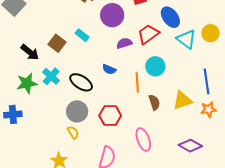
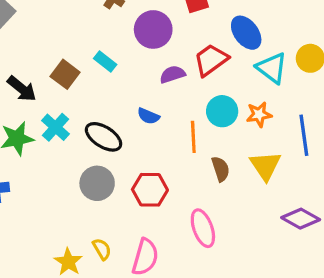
yellow triangle: (182, 100) -> (265, 166), turned -45
orange star: (208, 109) -> (259, 114), moved
yellow semicircle: (73, 133) -> (102, 249), moved
purple diamond: (190, 146) -> (301, 219), moved

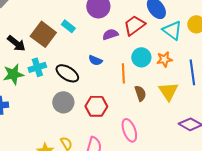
brown square: (65, 74) -> (43, 34), size x1.4
cyan cross: (55, 127) -> (37, 67), turned 30

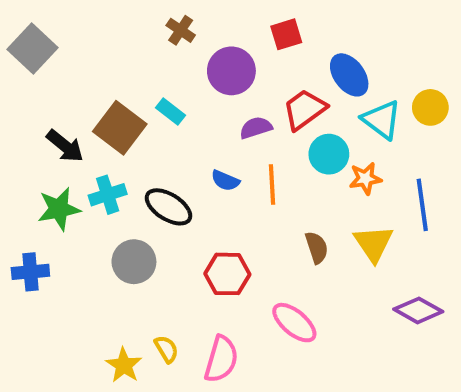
cyan circle: (141, 57) -> (329, 154), moved
orange line: (123, 73) -> (272, 185), moved
gray circle: (63, 102) -> (134, 262), moved
pink ellipse: (129, 130) -> (294, 323), turned -30

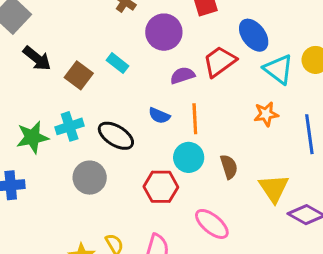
brown square: (120, 128) -> (79, 75), size x0.7
black arrow: (65, 146) -> (37, 58), moved
cyan circle: (329, 154) -> (189, 157), moved
yellow triangle: (374, 243) -> (274, 188), moved

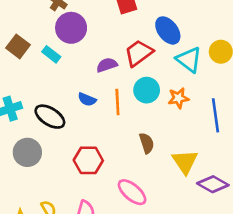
purple circle: (164, 32) -> (71, 28), moved
brown square: (79, 75) -> (18, 46), moved
cyan circle: (189, 157) -> (147, 90), moved

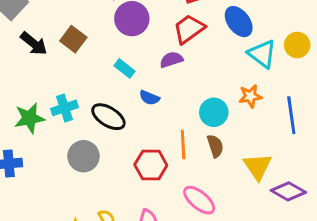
red trapezoid: (139, 53) -> (189, 29), moved
cyan rectangle: (51, 54) -> (125, 68), moved
cyan circle: (147, 90) -> (214, 112), moved
orange line: (117, 102) -> (183, 145), moved

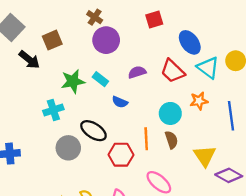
red trapezoid: (189, 29) -> (173, 71), moved, turned -100
brown square: (73, 39) -> (52, 40), moved, turned 30
black ellipse: (108, 117) -> (93, 131), moved
green star: (29, 118) -> (73, 81), moved

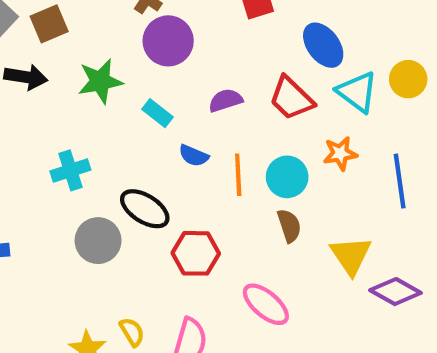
brown square: (52, 40) -> (49, 24), moved
black arrow: (29, 60) -> (26, 77), turned -30
green star: (73, 81) -> (100, 81), moved
orange line: (146, 139) -> (238, 175), moved

